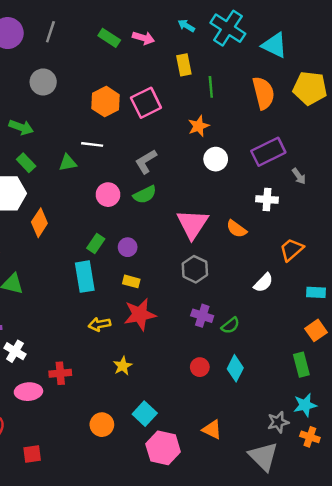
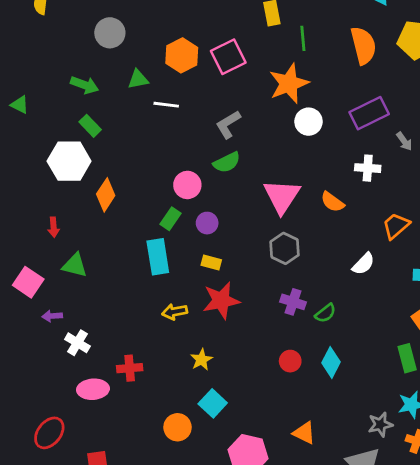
orange star: (199, 126) -> (289, 84), size x1.6
green triangle: (68, 163) -> (138, 79), moved
pink circle: (108, 195) -> (187, 185), moved
cyan square: (145, 414) -> (213, 403), moved

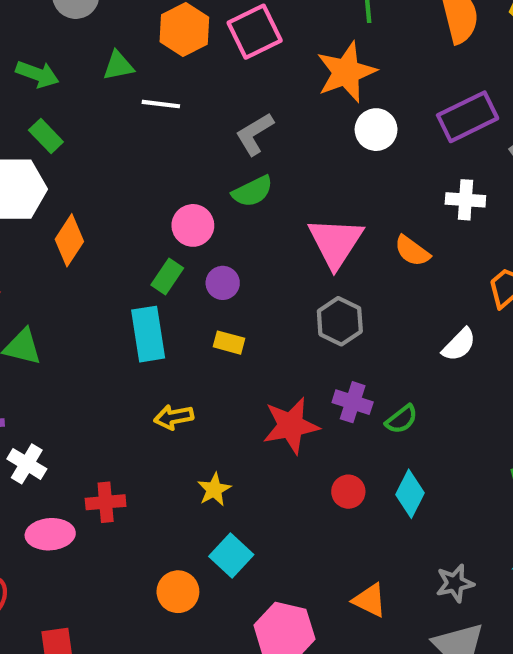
red star: (221, 300) -> (291, 426), moved
gray star: (380, 424) -> (455, 583), moved

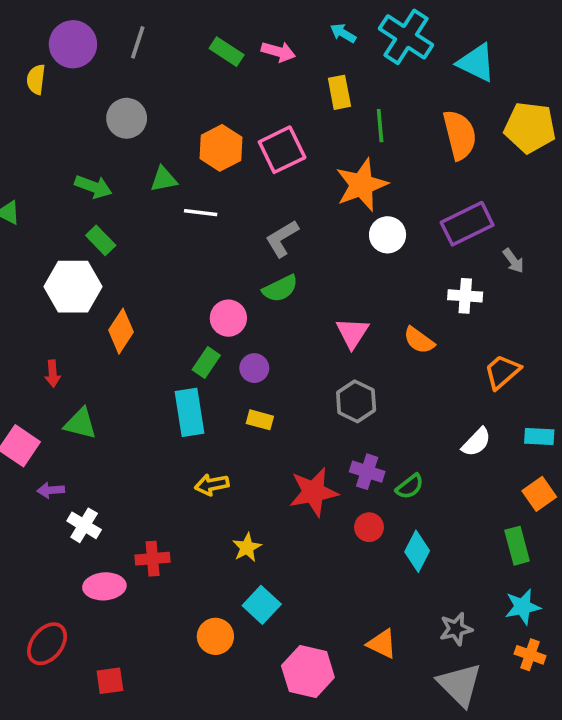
pink triangle: (336, 242) -> (352, 333), size x0.7
white semicircle: (459, 345) -> (476, 442), moved
red circle: (348, 492) -> (369, 527), moved

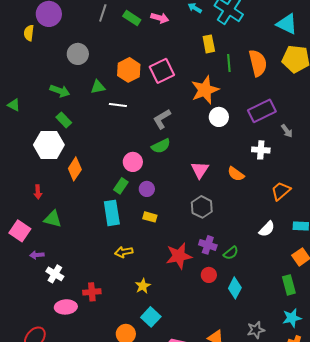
gray line: (138, 42) -> (103, 13), moved
cyan triangle: (476, 63) -> (287, 24), moved
yellow rectangle: (339, 92) -> (209, 44), moved
green line: (380, 126) -> (229, 63), moved

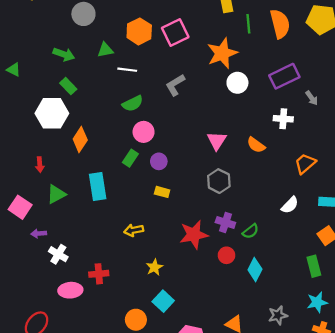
green semicircle: (161, 146) -> (133, 103), moved
cyan rectangle: (112, 213) -> (98, 186), moved
green triangle: (53, 219) -> (56, 194), turned -42

